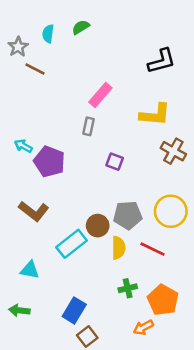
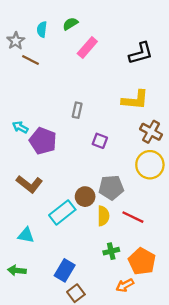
pink rectangle: (100, 95) -> (87, 48), moved
yellow circle: (171, 211) -> (150, 165), moved

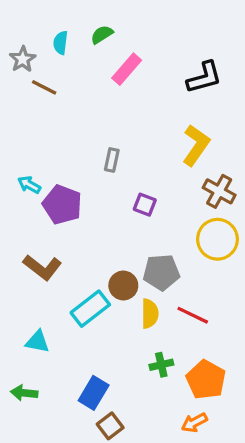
yellow L-shape: (135, 100) -> (196, 145), turned -60
orange arrow: (125, 285) -> (194, 423), moved

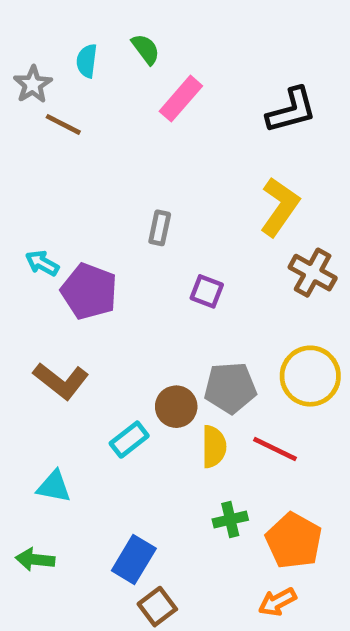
green semicircle: (102, 34) -> (146, 49), turned 85
yellow circle: (217, 239) -> (310, 376), moved
cyan rectangle: (90, 309) -> (129, 440), size x0.7

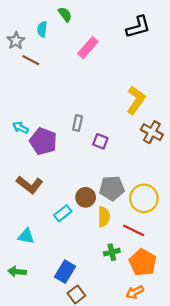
green semicircle: (146, 49) -> (65, 14), moved
black L-shape: (291, 110) -> (138, 27), moved
gray rectangle: (160, 228) -> (78, 123), moved
yellow circle: (310, 376) -> (144, 198), moved
red line: (275, 449) -> (134, 230), moved

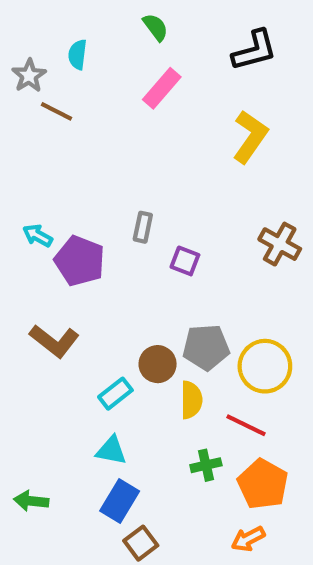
green semicircle: (65, 14) -> (155, 27), moved
yellow L-shape: (136, 100) -> (250, 137), moved
cyan triangle: (26, 236) -> (111, 450), moved

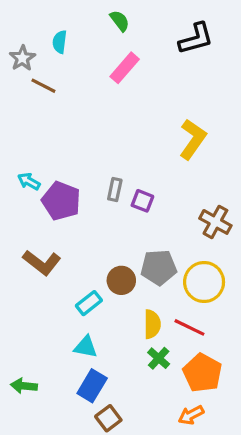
yellow L-shape: (250, 137) -> (193, 139), moved
gray rectangle: (143, 227) -> (115, 190), moved
brown cross: (280, 244) -> (215, 222), moved
yellow semicircle: (191, 400) -> (152, 324), moved
green cross: (206, 465) -> (159, 358), turned -35

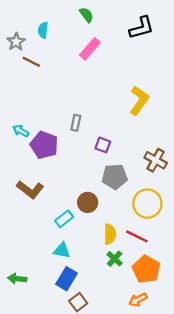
gray rectangle: (115, 190) -> (76, 123), moved
gray pentagon: (159, 267) -> (115, 177), moved

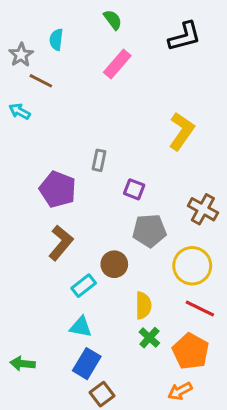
cyan arrow: (21, 131) -> (20, 111), moved
brown L-shape: (30, 190) -> (61, 243), moved, turned -88
red line: (137, 236) -> (200, 309), moved

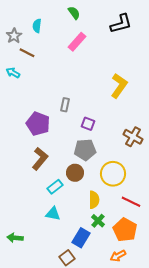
gray pentagon: (149, 231) -> (85, 150), moved
yellow circle: (192, 266) -> (113, 174), moved
blue rectangle: (87, 364) -> (81, 238), moved

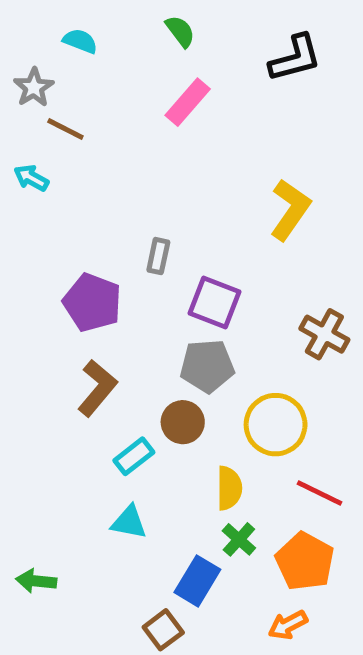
cyan semicircle: (37, 26) -> (80, 41), moved, turned 104
purple square: (88, 124) -> (214, 302), size x1.5

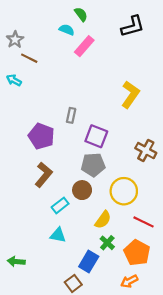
cyan semicircle: (80, 41) -> (67, 30), moved
yellow semicircle: (229, 488) -> (103, 220), turned 36

